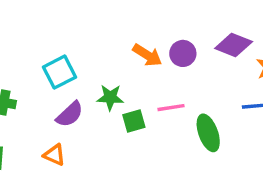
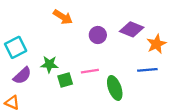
orange arrow: (147, 55) -> (63, 17), moved

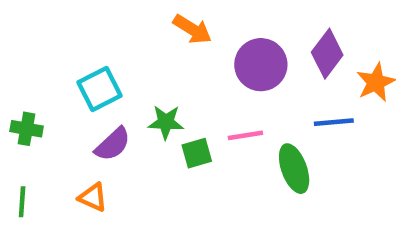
purple diamond: (132, 29) -> (327, 54), turned -75
purple circle: (98, 35) -> (261, 65), size x1.5
blue line: (147, 70) -> (334, 122), moved

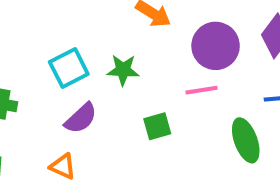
green star: (166, 122) -> (123, 70), moved
pink line: (245, 135) -> (201, 90), moved

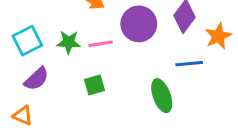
pink line: (201, 90) -> (101, 44), moved

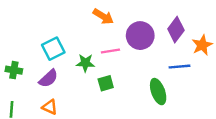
green star: (69, 42) -> (85, 63), moved
purple semicircle: (37, 79) -> (48, 78), moved

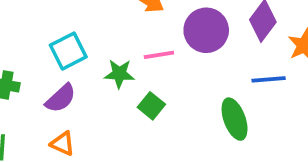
green square: (106, 83) -> (151, 106), turned -35

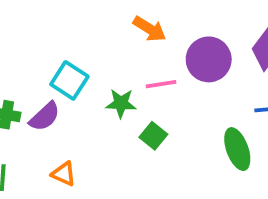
cyan square: (68, 51) -> (69, 80), turned -30
purple semicircle: (61, 98) -> (45, 117), moved

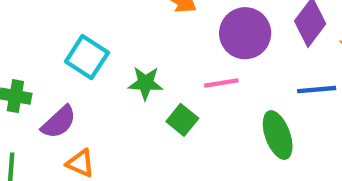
pink line: (161, 84) -> (221, 83), moved
purple semicircle: (45, 117) -> (59, 122), moved

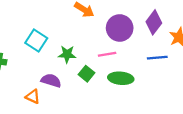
purple semicircle: (59, 122) -> (51, 81), moved, turned -120
green ellipse: (278, 135) -> (121, 78), moved, turned -65

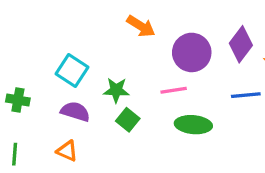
green square: (86, 74) -> (128, 120), moved
purple semicircle: (51, 81) -> (75, 112), moved

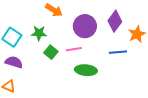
green star: (116, 90) -> (39, 33), moved
green square: (128, 120) -> (51, 52), moved

